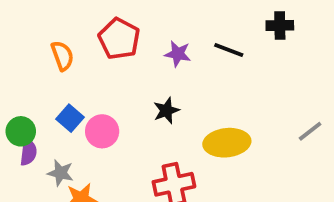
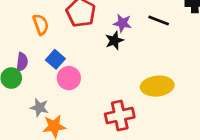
black star: (166, 111) -> (114, 41), moved
blue square: (70, 118) -> (55, 59), moved
purple semicircle: (28, 152) -> (22, 62), moved

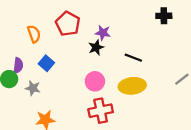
black line: (159, 20) -> (133, 58), moved
pink circle: (69, 78) -> (95, 81), moved
gray star: (39, 107) -> (33, 88), moved

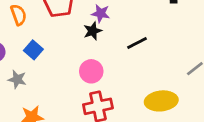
black line: (133, 58) -> (137, 43), turned -48
yellow ellipse: (132, 86) -> (161, 101), moved

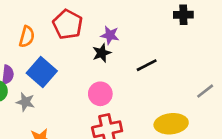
orange semicircle: (19, 15) -> (27, 37), turned 35
blue square: (33, 50) -> (42, 72), size x1.5

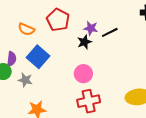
orange semicircle: (27, 37) -> (26, 29), turned 98
black line: (147, 65) -> (110, 32), moved

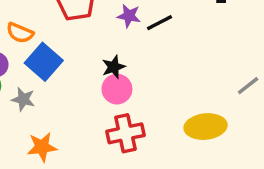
orange semicircle: (26, 29) -> (20, 33), moved
black star: (84, 42) -> (114, 67), moved

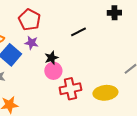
purple star: (129, 16) -> (31, 43), moved
red cross: (125, 133) -> (70, 89), moved

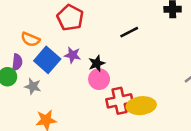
purple star: (31, 43) -> (73, 55), moved
yellow ellipse: (105, 93) -> (141, 106), moved

